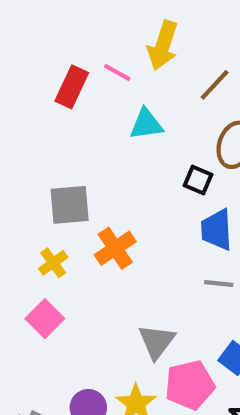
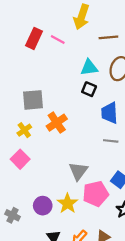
pink line: (117, 72) -> (58, 40), moved
brown line: (215, 85) -> (108, 37), turned 42
cyan triangle: (146, 124) -> (89, 68), moved
black square: (198, 180) -> (89, 89), moved

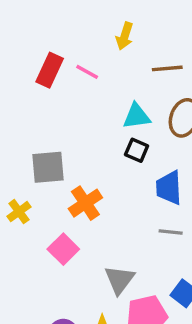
yellow arrow: (82, 17) -> (125, 36), size x0.7
yellow cross: (24, 130) -> (19, 212), moved
pink square: (20, 159) -> (63, 249), moved

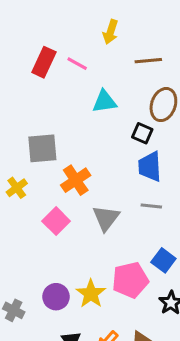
cyan triangle: (137, 116) -> (104, 102), moved
black square: (137, 150) -> (142, 133), moved
gray triangle: (119, 280) -> (106, 218), moved

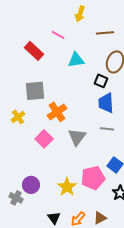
red rectangle: (44, 62) -> (34, 51), moved, turned -72
purple circle: (56, 297) -> (31, 185), moved

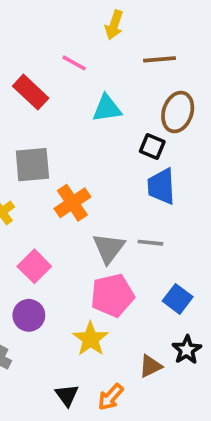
gray line: (107, 129) -> (150, 243), moved
pink square: (44, 139) -> (34, 266), moved
pink pentagon: (93, 178) -> (112, 295), moved
purple circle: (31, 185) -> (29, 315), moved
brown triangle: (100, 218) -> (150, 366), moved

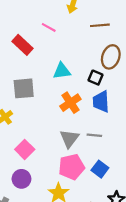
cyan triangle: (107, 108) -> (62, 71), moved
orange cross: (72, 203) -> (70, 103), moved
blue square: (178, 299) -> (100, 169), moved

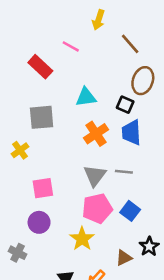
brown line: (100, 25) -> (130, 44), turned 54
pink square: (25, 149) -> (43, 188), turned 36

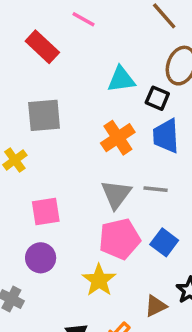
cyan triangle: (86, 97) -> (121, 79), moved

